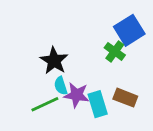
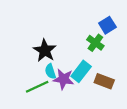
blue square: (129, 30) -> (107, 25), size x0.7
cyan rectangle: (98, 104) -> (81, 71), moved, turned 55

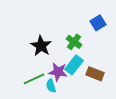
green cross: (95, 43) -> (74, 42), moved
cyan semicircle: (50, 71) -> (51, 86), moved

